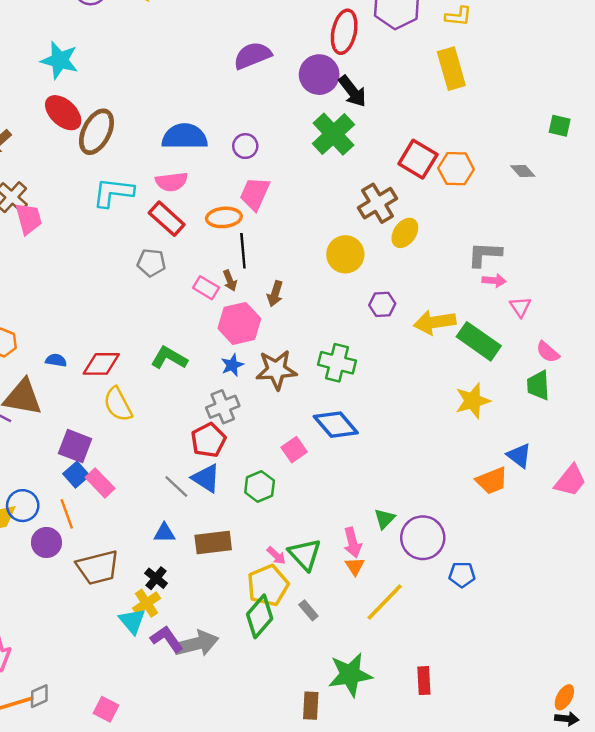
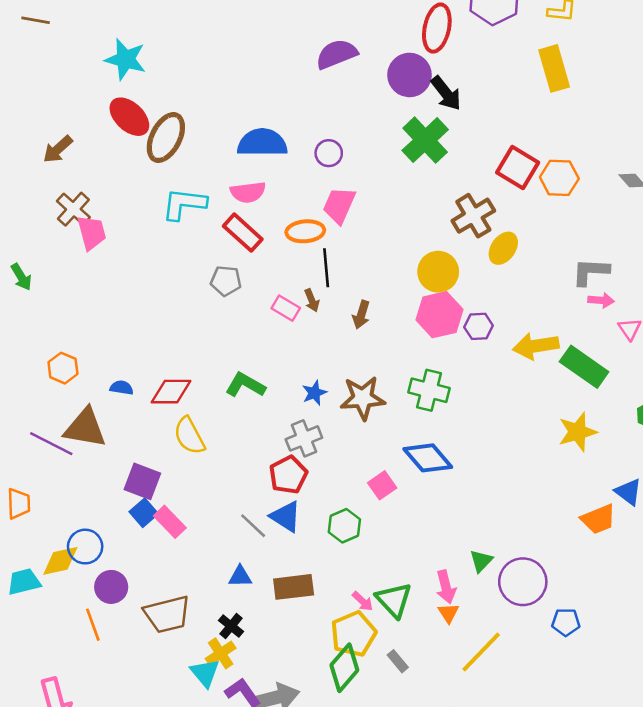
pink hexagon: (239, 323) -> (439, 315), moved
orange line: (67, 514) -> (93, 625), moved

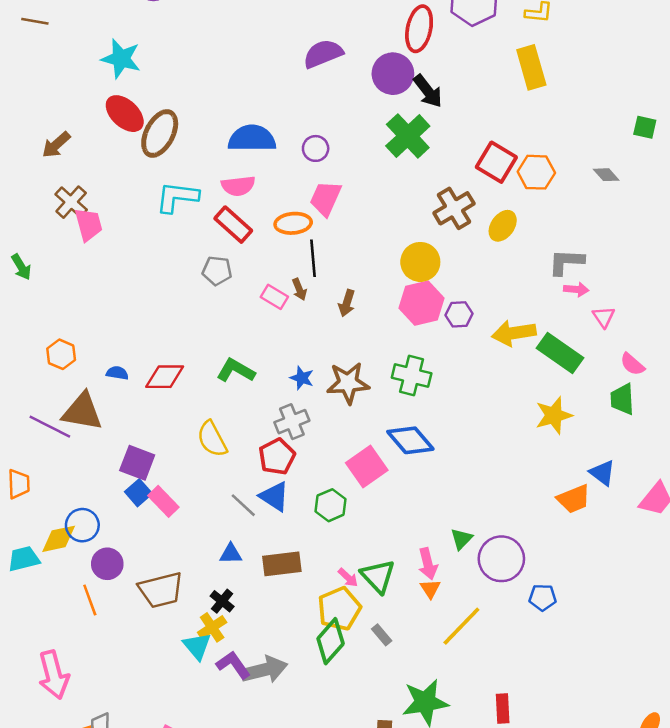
yellow ellipse: (503, 248) -> (503, 226), moved
blue star: (314, 393) -> (302, 378), turned -30
yellow semicircle: (189, 436) -> (212, 439), moved
pink square: (382, 485) -> (367, 467), size x1.5

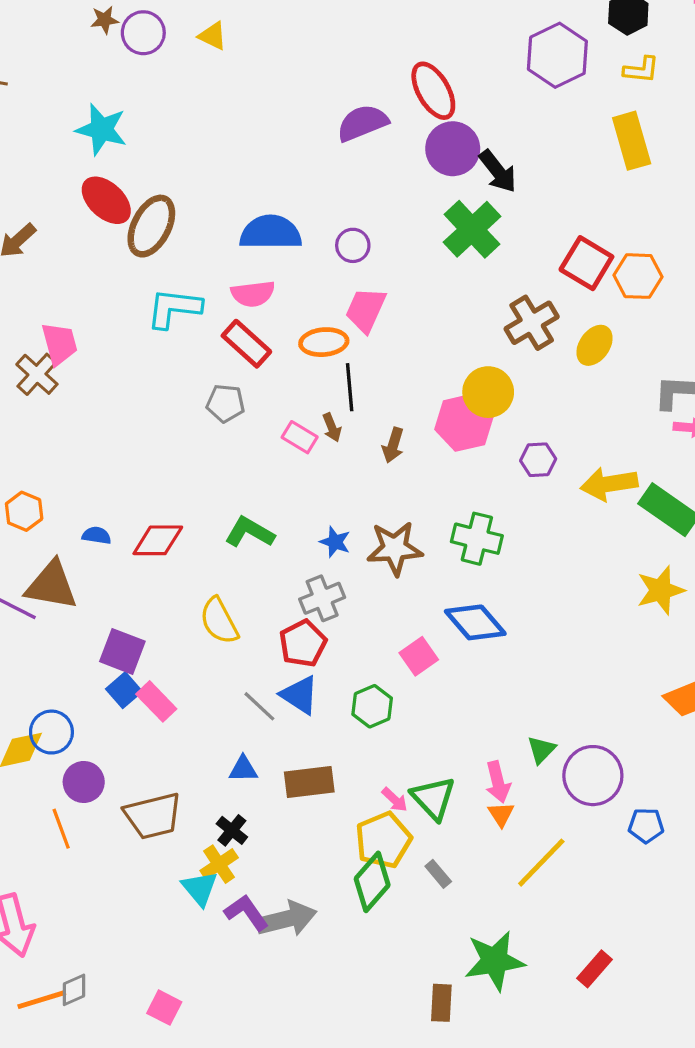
red ellipse: (419, 29) -> (433, 91), moved, turned -42
brown cross: (71, 202) -> (37, 374), moved
pink hexagon: (422, 303) -> (464, 423), moved
pink square: (367, 467) -> (419, 656), size x0.7
red rectangle: (503, 708) -> (594, 969), turned 44

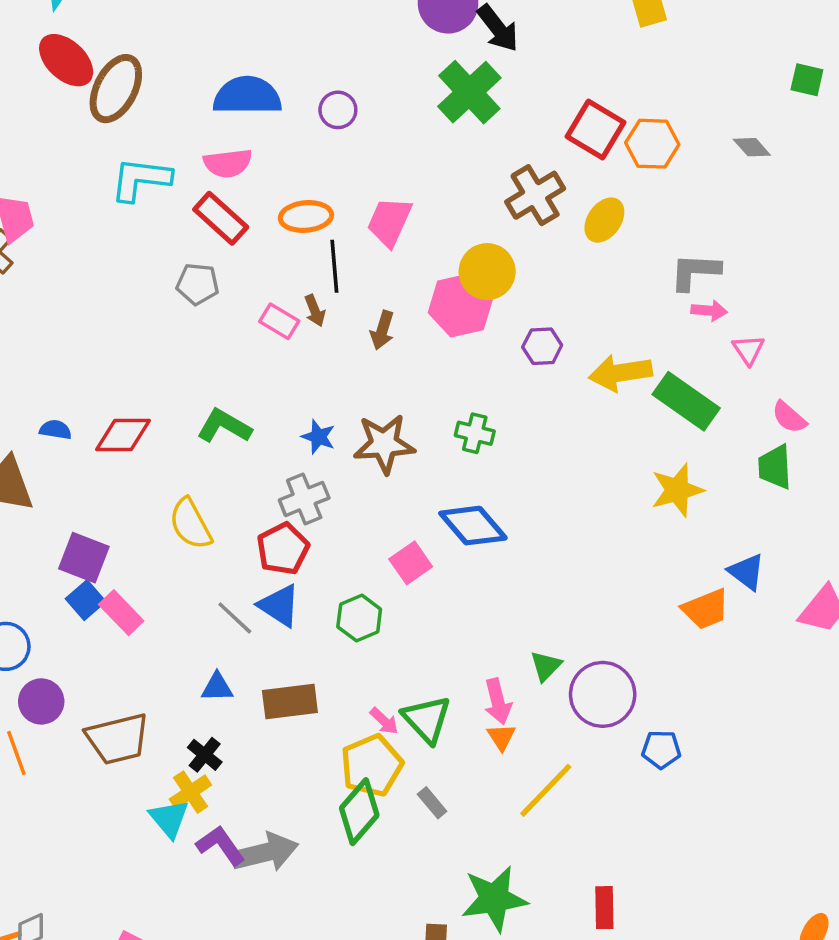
pink trapezoid: (366, 310) -> (389, 222), moved
green cross: (477, 539) -> (475, 433), size x0.7
red rectangle: (594, 969) -> (604, 908), turned -42

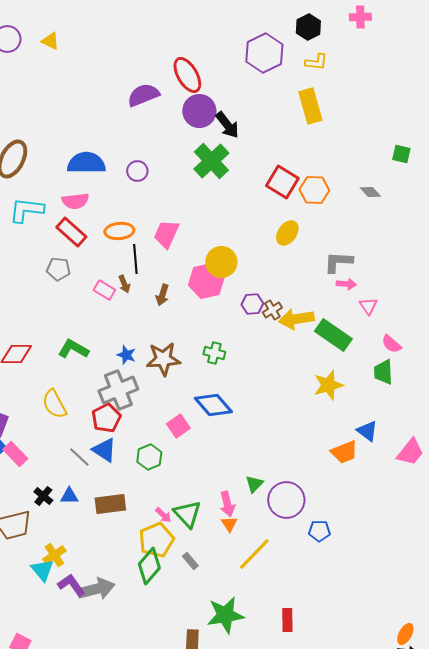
brown cross: (535, 195) -> (272, 310), moved, size x0.6
gray cross: (304, 499) -> (118, 390), size x1.4
black cross: (205, 755) -> (43, 496), moved

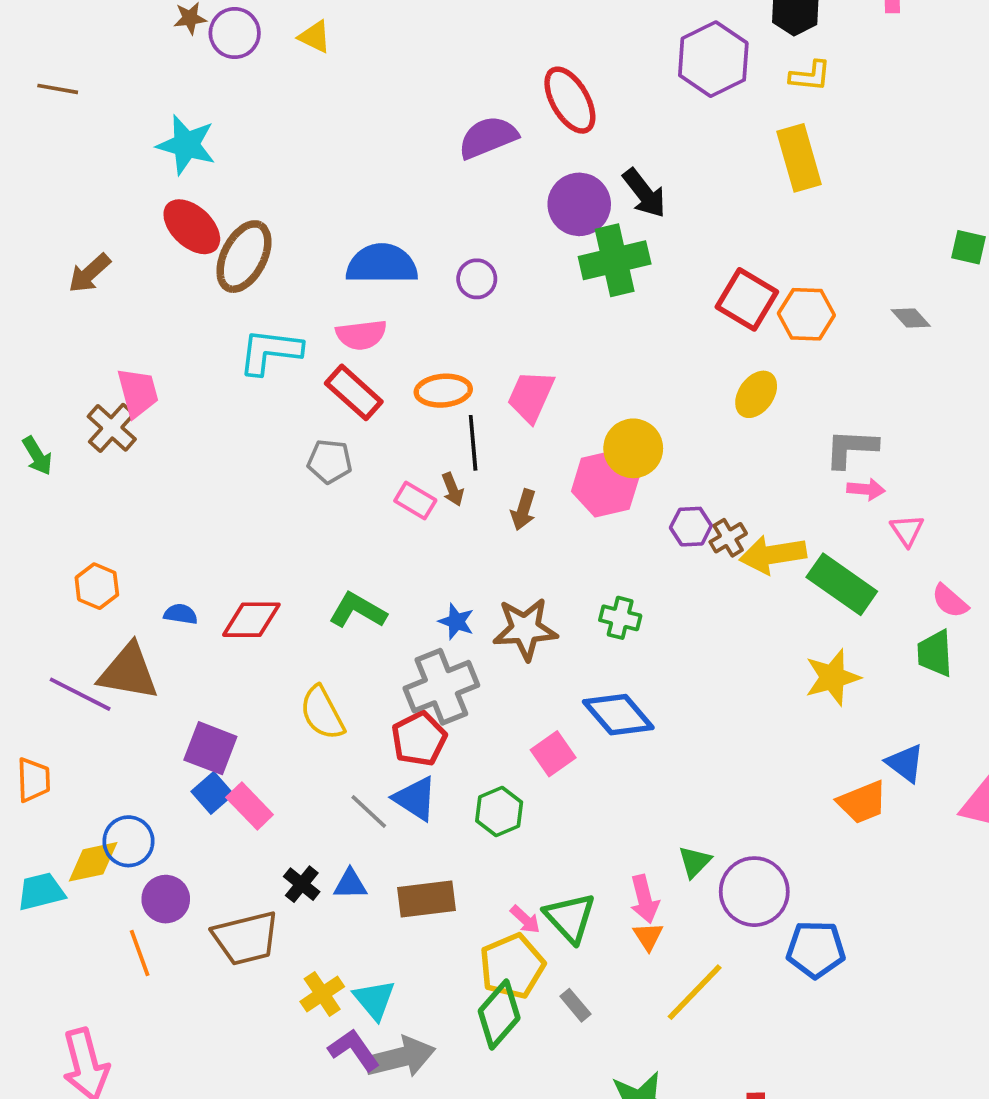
purple circle: (199, 111) -> (579, 204), moved
green cross: (211, 161) -> (615, 260), turned 30
blue pentagon: (319, 531) -> (816, 949), size x1.4
cyan triangle: (42, 570) -> (374, 1000), moved

